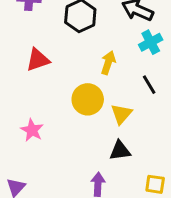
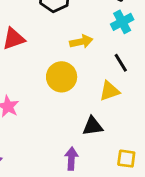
yellow arrow: (108, 63) -> (81, 42), turned 60
yellow triangle: (121, 114) -> (109, 91), moved, turned 30

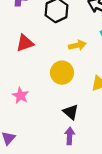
black triangle: (93, 126) -> (71, 112), moved, turned 49

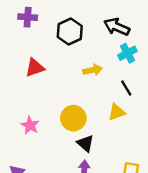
yellow circle: (62, 73) -> (73, 118), moved

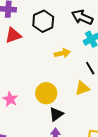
red triangle: (35, 68) -> (13, 35), moved
black triangle: (85, 143) -> (56, 114), turned 42

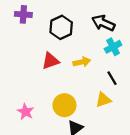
red triangle: (13, 35) -> (50, 61), moved

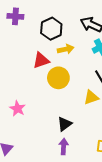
yellow arrow: (82, 62) -> (66, 49), moved
yellow circle: (64, 105) -> (58, 78), moved

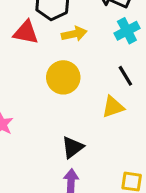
red triangle: (41, 60) -> (26, 32), moved, turned 30

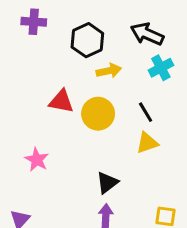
red triangle: (26, 32) -> (61, 101), moved
black line: (125, 76) -> (146, 112), moved

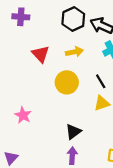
black hexagon: (87, 40) -> (73, 19), moved
red triangle: (61, 101) -> (41, 54), moved, turned 36

